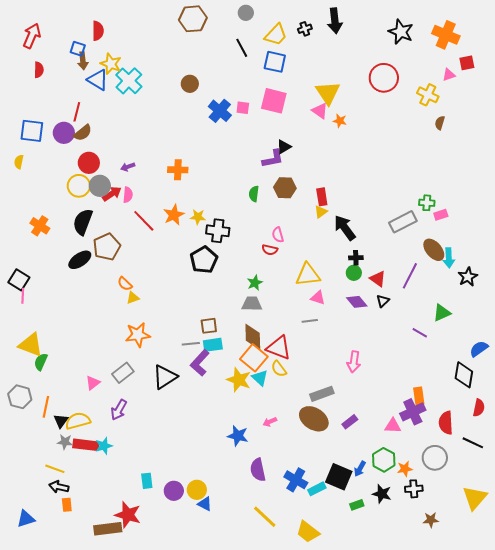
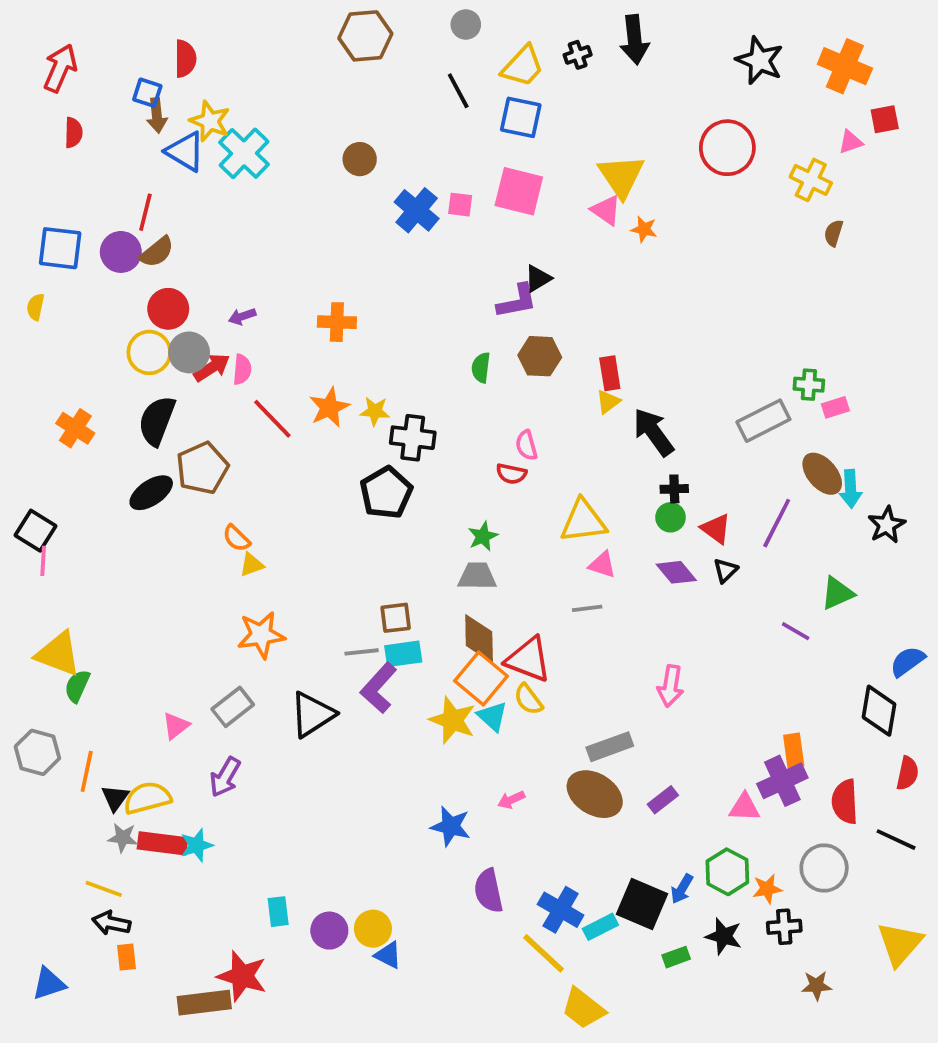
yellow line: (265, 517) -> (544, 953), moved

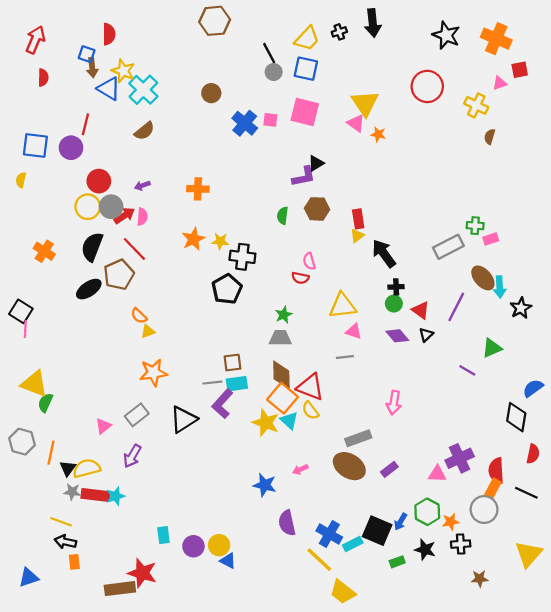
gray circle: (466, 24) -> (274, 72), moved
brown semicircle: (157, 252) -> (144, 131), moved
red line: (272, 419) -> (134, 249), moved
orange rectangle: (794, 750) -> (493, 488), moved, turned 36

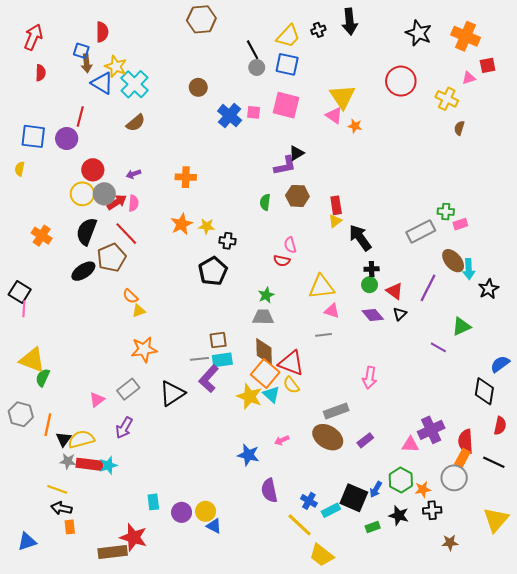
black cross: (242, 257) -> (227, 241), size x0.7
blue cross: (329, 534) -> (309, 501), size x0.7

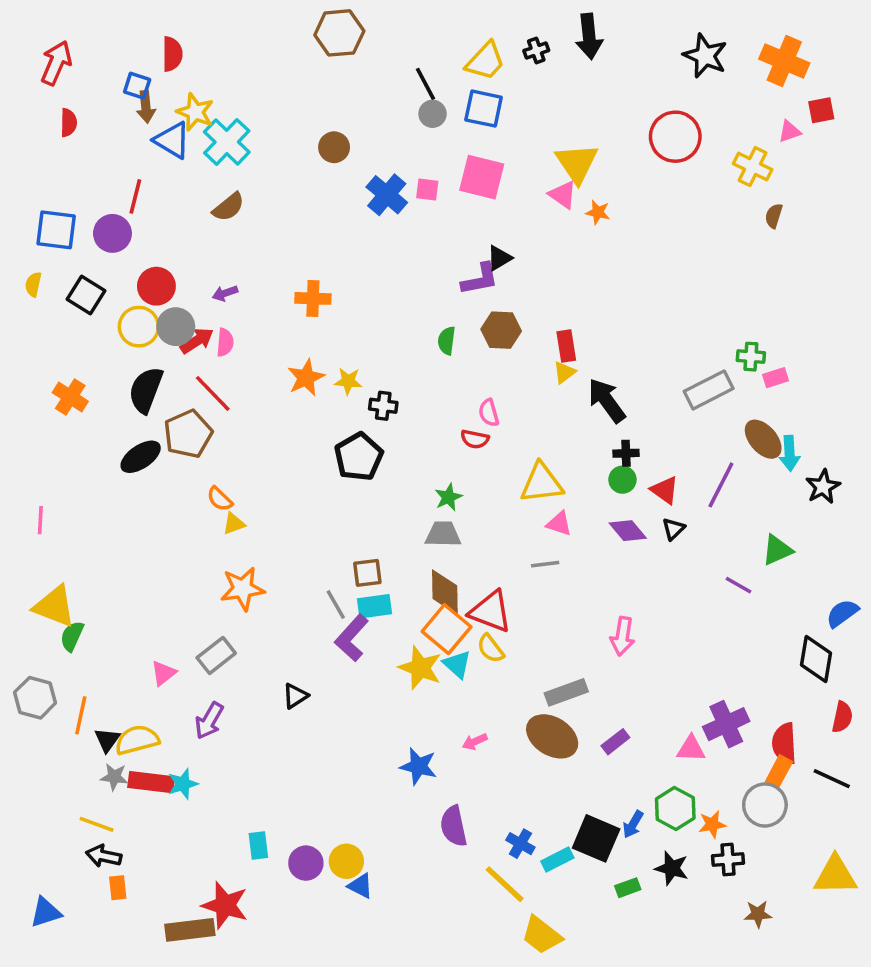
black square: (20, 292) -> (86, 295), moved
gray line: (199, 359) -> (336, 604), turned 66
black triangle: (172, 393) -> (295, 696), moved, size x0.6
yellow triangle: (496, 520) -> (835, 875), turned 48

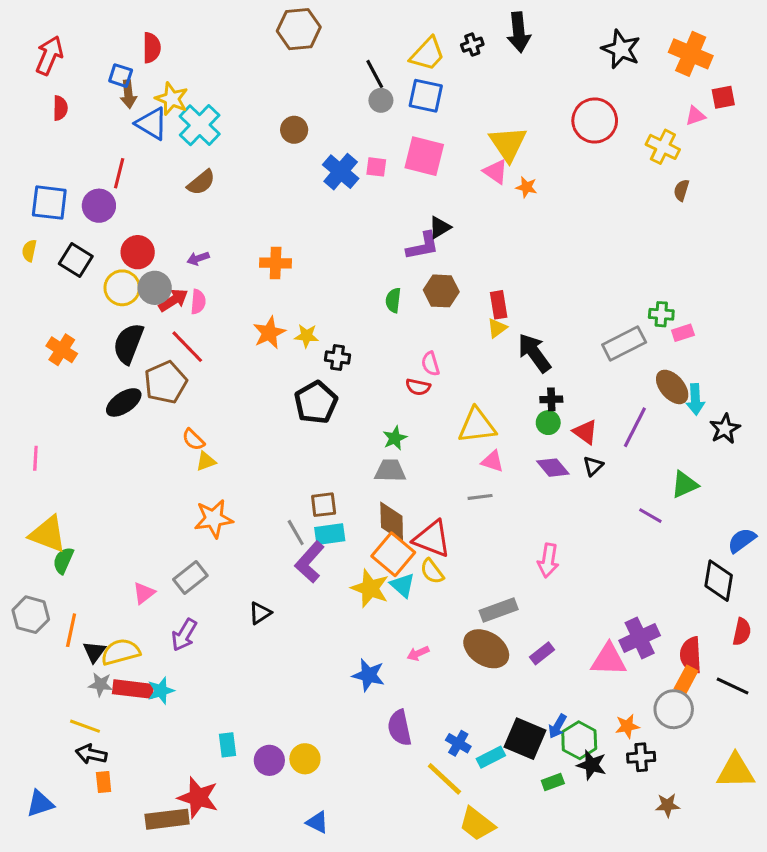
pink triangle: (691, 749) -> (609, 660), size x1.4
green hexagon: (675, 809) -> (579, 740), moved
blue triangle: (360, 886) -> (317, 822), moved

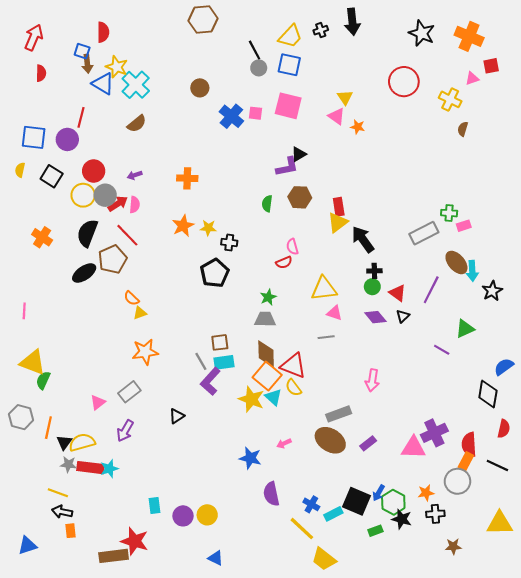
yellow triangle: (508, 144) -> (345, 97), size x0.6
yellow triangle: (497, 328) -> (338, 223), size x1.5
red semicircle: (418, 387) -> (284, 262), turned -35

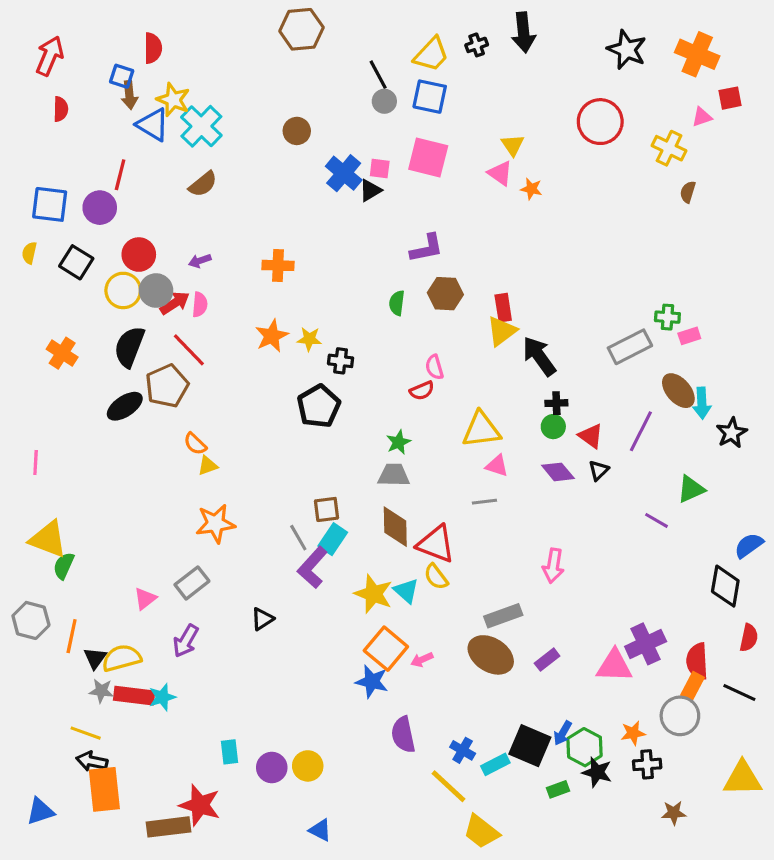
black triangle: (299, 154) -> (370, 190), moved
cyan rectangle: (224, 362) -> (333, 539), turned -48
orange square: (267, 376) -> (386, 649), moved
orange rectangle: (70, 531) -> (104, 789), size x2.0

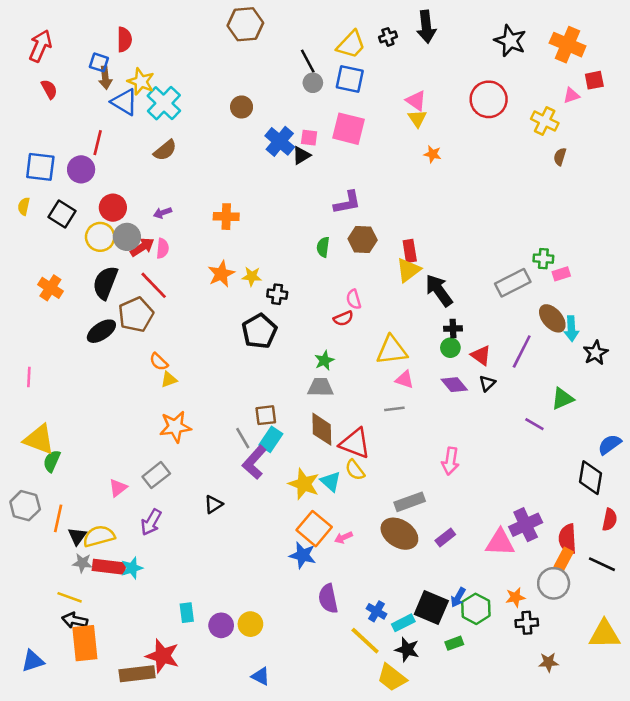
red semicircle: (61, 109) -> (49, 89), turned -30
pink triangle: (500, 173) -> (416, 101), moved
black star: (597, 772) -> (407, 650), moved

